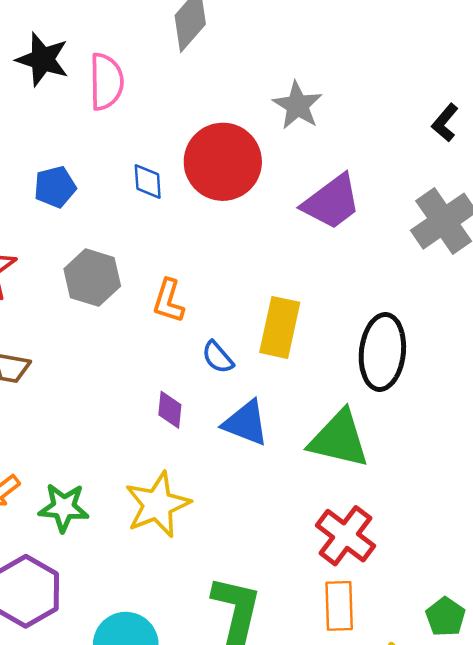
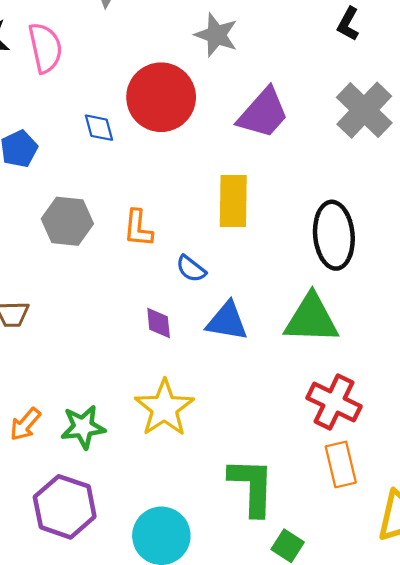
yellow rectangle: (280, 327) -> (233, 201), moved

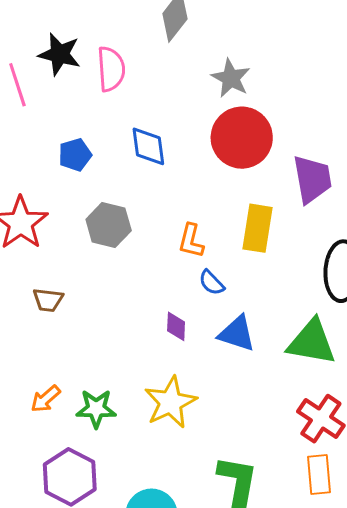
gray star: (216, 35) -> (231, 78), moved
red circle: (161, 97) -> (242, 138), moved
purple trapezoid: (263, 113) -> (312, 179), moved, turned -60
blue diamond: (99, 128) -> (148, 146), size x1.4
orange L-shape: (138, 228) -> (191, 241), moved

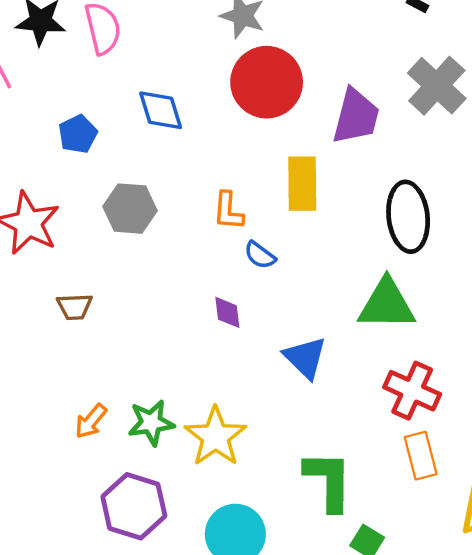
purple trapezoid: (312, 179) -> (356, 116), turned 34
blue triangle: (237, 334) -> (305, 358), moved, turned 36
yellow star: (170, 402) -> (215, 437), moved

